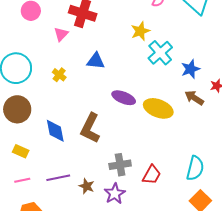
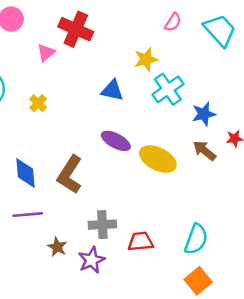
blue triangle: (96, 61) -> (112, 90), moved
red trapezoid: (152, 175) -> (141, 241), turned -130
purple line: (58, 178) -> (28, 215), moved

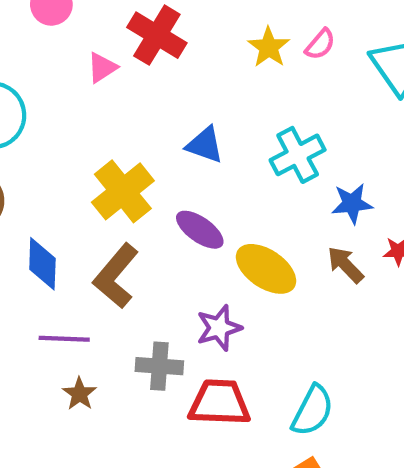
yellow star: (146, 59) -> (269, 47), moved, turned -30
yellow cross: (38, 103) -> (123, 191), moved, size x2.0
purple line: (28, 215) -> (64, 339), moved
red trapezoid: (141, 241) -> (219, 403), size x1.4
purple star: (92, 260) -> (219, 328), moved

